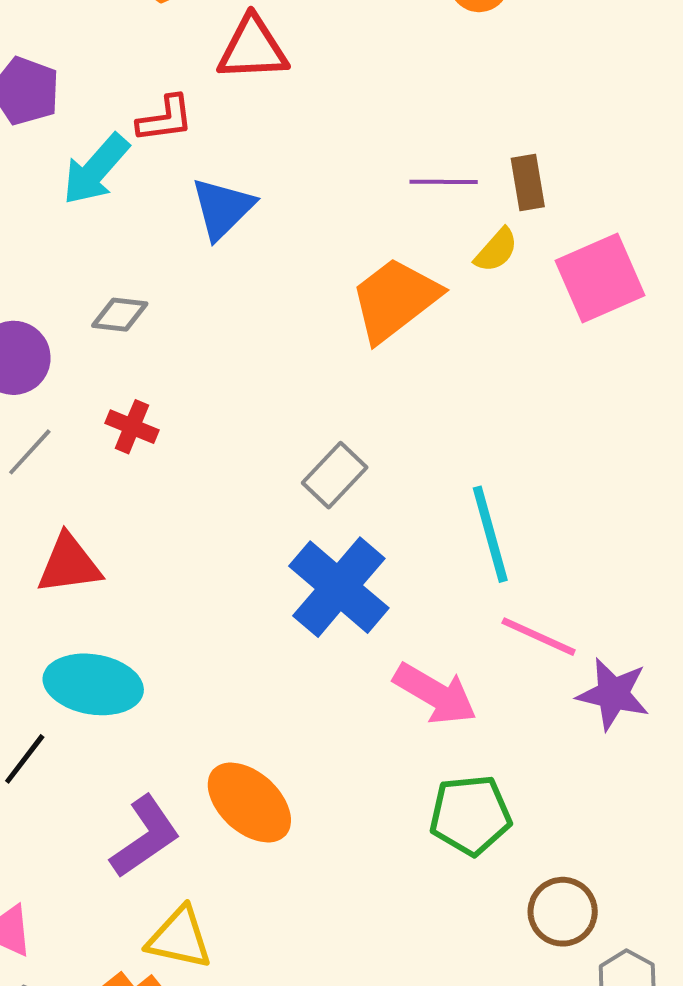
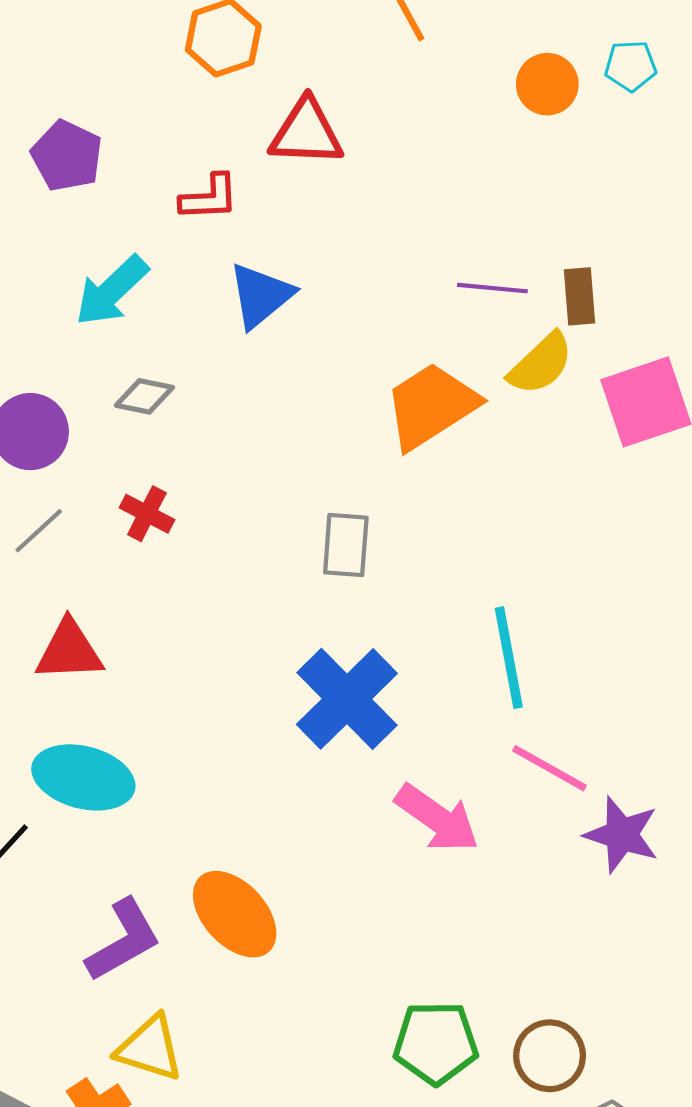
cyan arrow: (96, 169) -> (112, 291), moved
yellow semicircle: (496, 250) -> (541, 364), size x1.4
gray rectangle: (335, 475) -> (346, 545), moved, turned -44
green pentagon: (470, 815) -> (436, 1043), moved

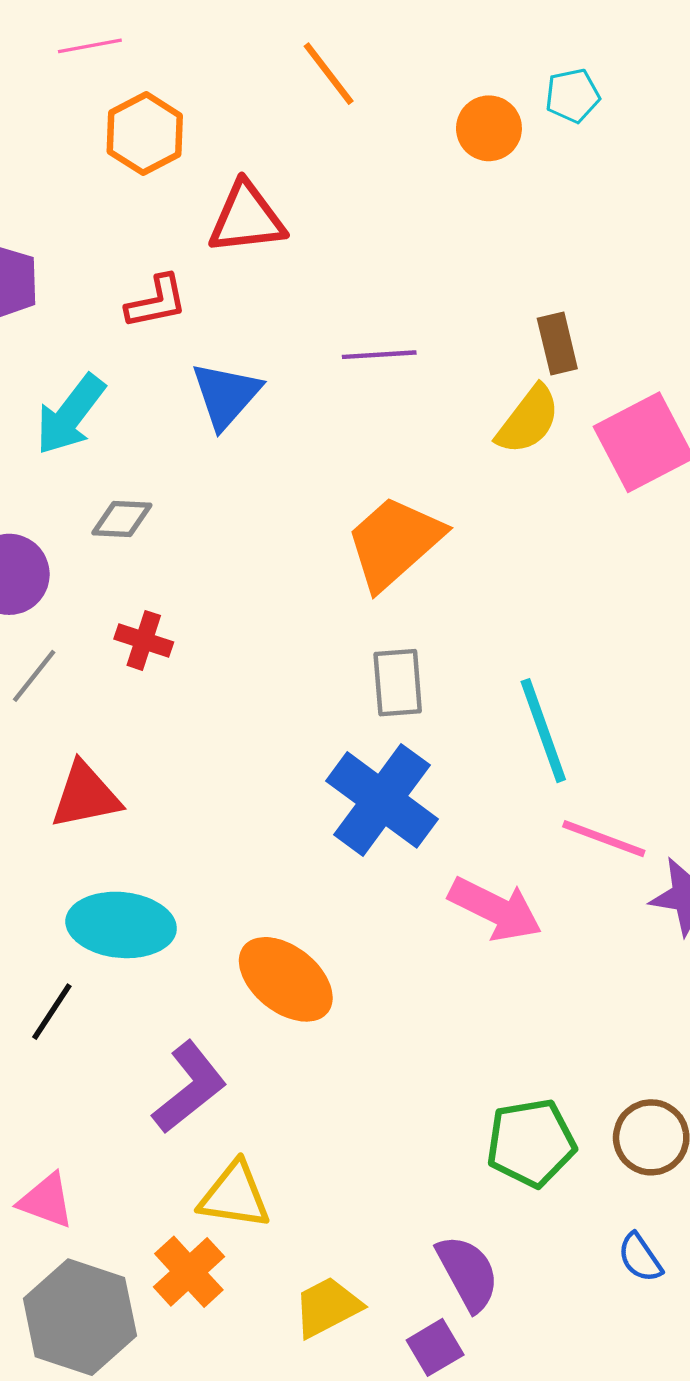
purple line: (492, 288) -> (379, 355), moved
orange trapezoid: (431, 406) -> (394, 542), moved
gray rectangle: (346, 545) -> (398, 683), moved
orange ellipse: (235, 914) -> (286, 979), moved

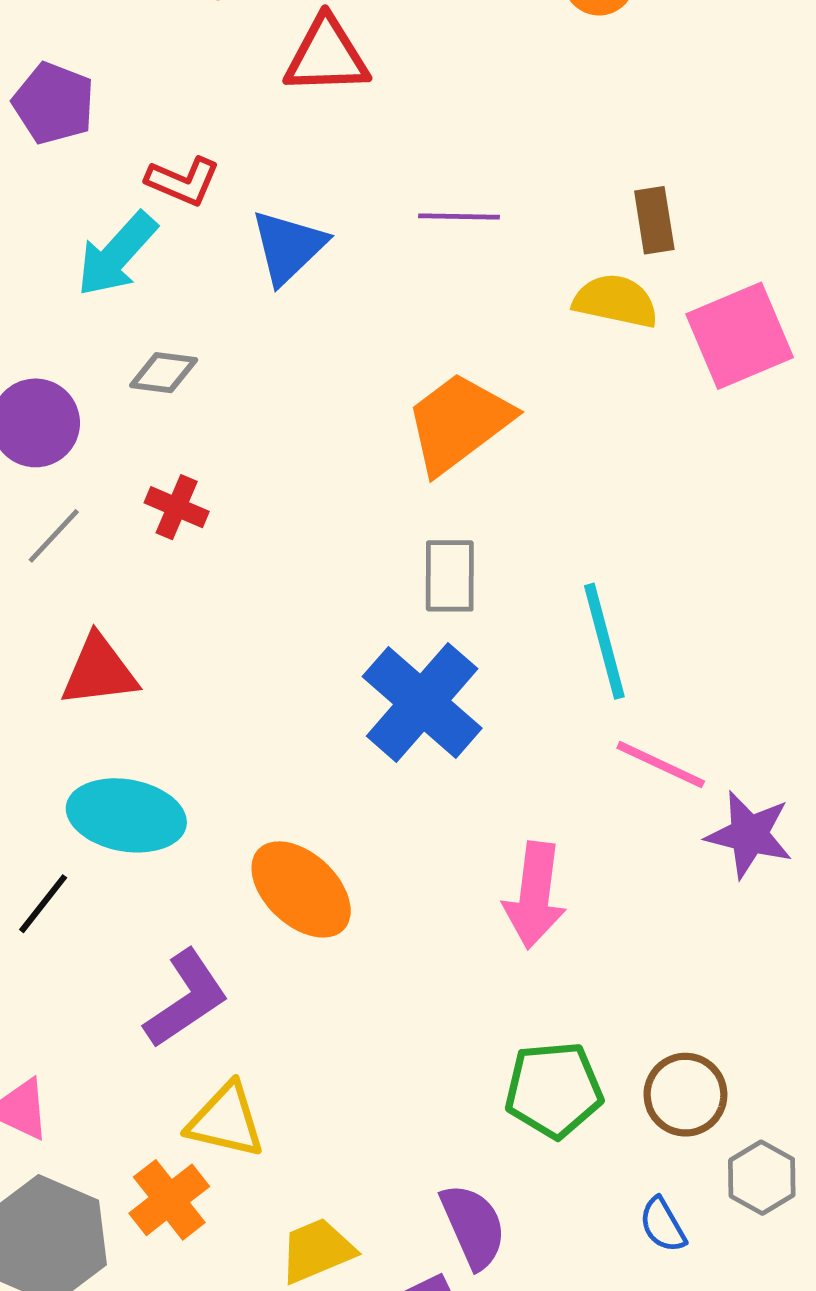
red L-shape: (156, 302) -> (183, 181), moved, turned 30
yellow semicircle: (528, 420) -> (616, 301), turned -120
pink arrow: (495, 909) -> (535, 895), moved, turned 66

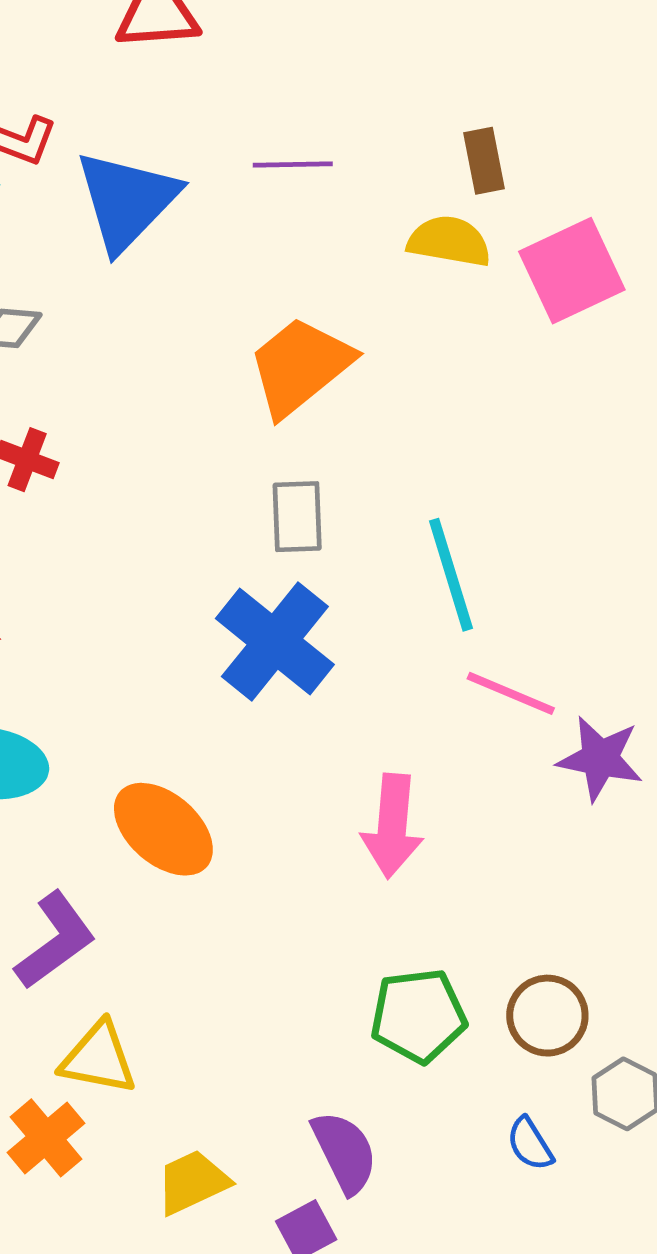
blue triangle: (288, 247) -> (127, 201), size x1.4

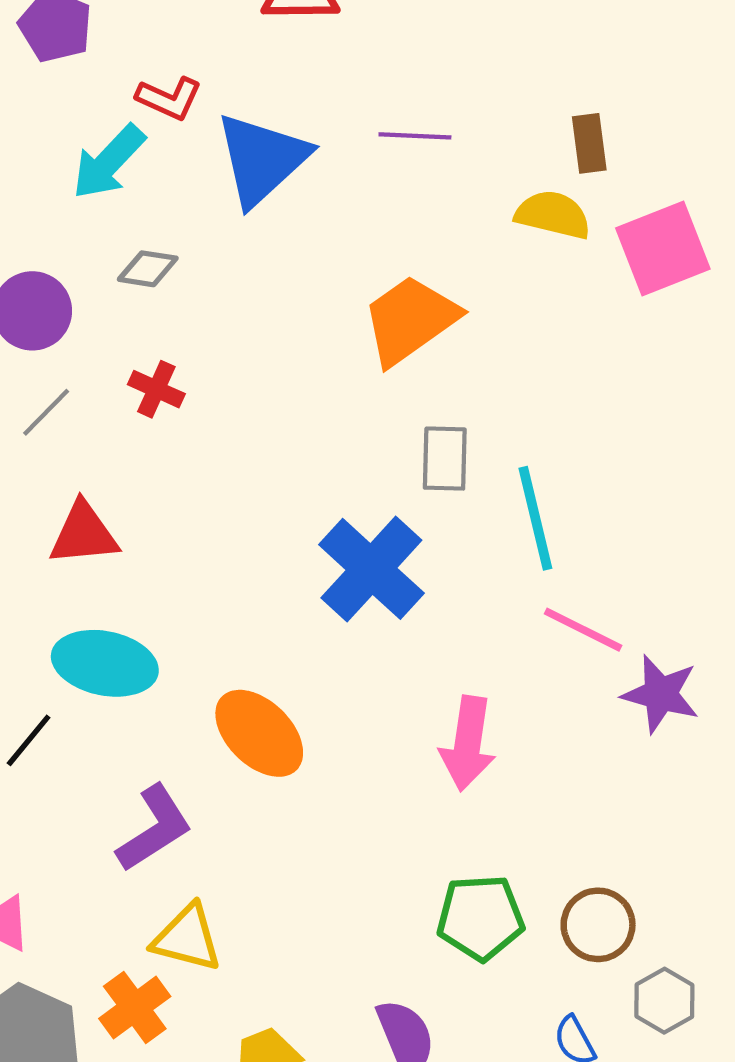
gray rectangle: (297, 517) -> (445, 459), moved

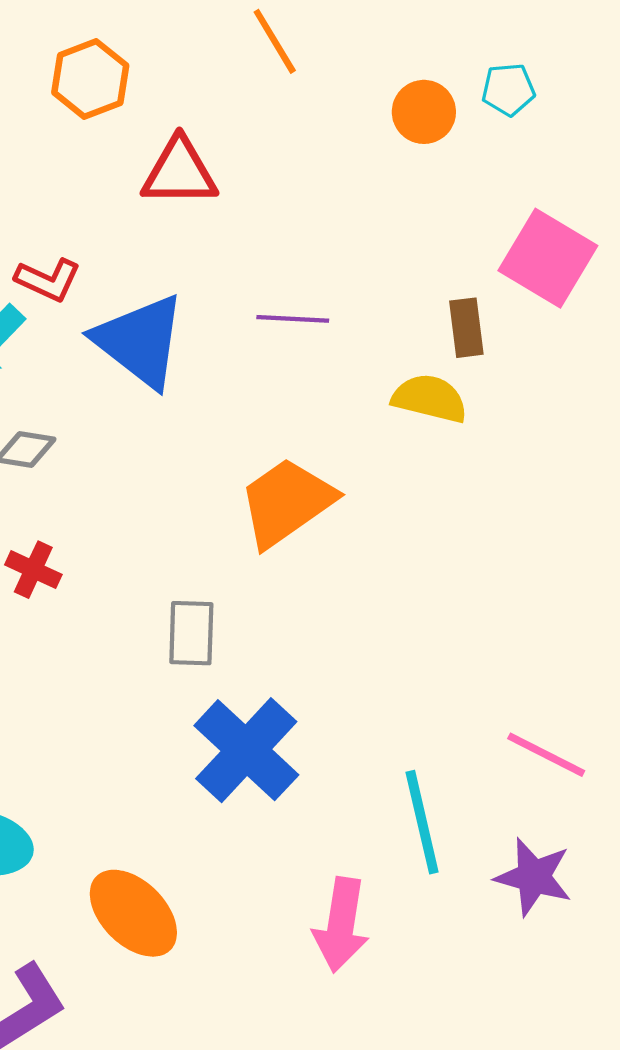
blue triangle: (262, 159) -> (140, 341), turned -40
pink square: (663, 248) -> (548, 258), moved, turned -38
gray rectangle: (445, 459) -> (191, 633), moved
cyan line: (535, 518) -> (422, 822), moved
pink line: (583, 630) -> (546, 755), moved

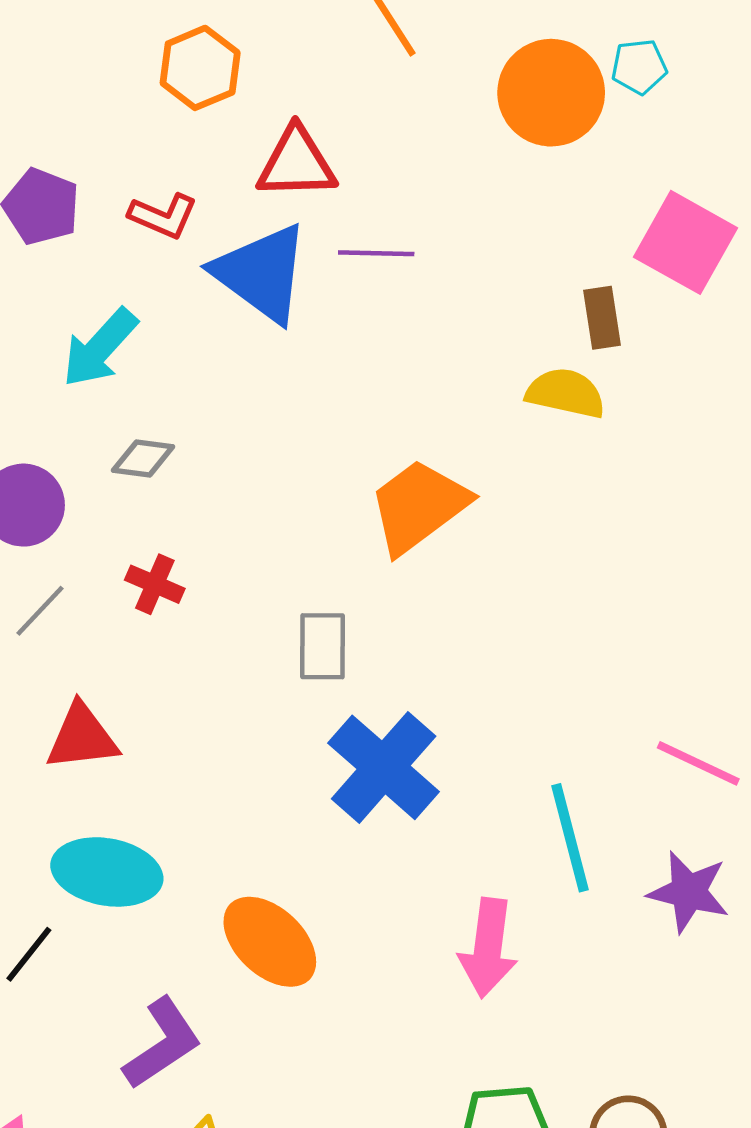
orange circle: (424, 112) -> (551, 93), size x1.6
red L-shape: (48, 280) -> (163, 216), moved
purple line: (293, 319) -> (376, 253), moved
blue triangle: (140, 341) -> (262, 273), moved

